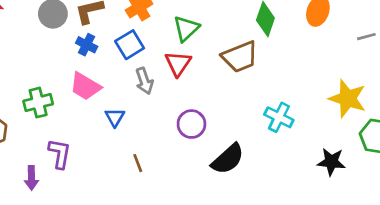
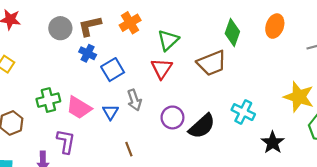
blue square: (130, 45) -> (113, 70), moved
gray arrow: (144, 81) -> (134, 100), moved
pink trapezoid: (85, 86) -> (79, 108), moved
black semicircle: (228, 159) -> (202, 126), moved
black star: (331, 162) -> (273, 143), moved, turned 30

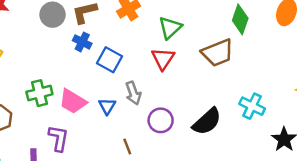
blue square: (113, 70) -> (110, 60), turned -30
purple circle: (172, 117) -> (161, 120), moved

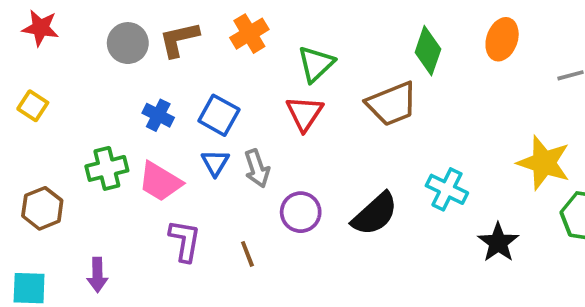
blue cross: (82, 42) -> (158, 115), moved
blue triangle: (107, 106) -> (215, 163), moved
purple L-shape: (58, 138) -> (185, 241), moved

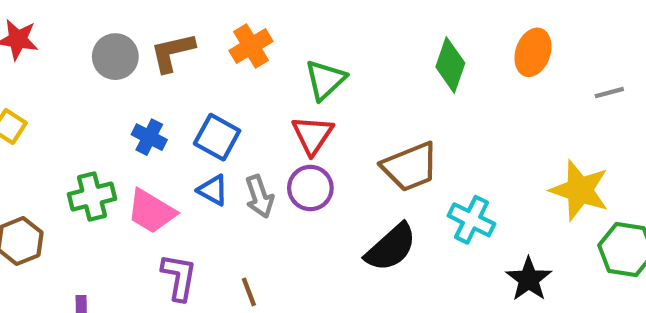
brown trapezoid: (392, 104) -> (410, 167), moved
blue triangle: (215, 163) -> (213, 190), turned -32
purple circle: (301, 212) -> (310, 188), moved

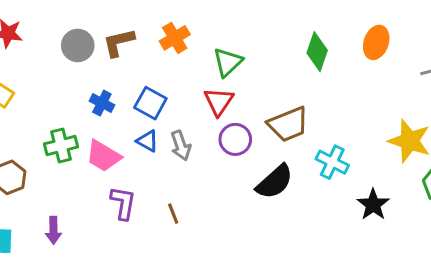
purple circle: (310, 188) -> (235, 139), moved

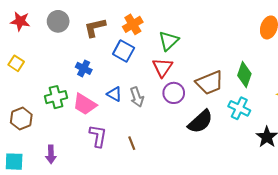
gray circle: (78, 45) -> (58, 21), moved
green diamond: (317, 52) -> (244, 75), moved
blue square: (150, 103) -> (124, 51), moved

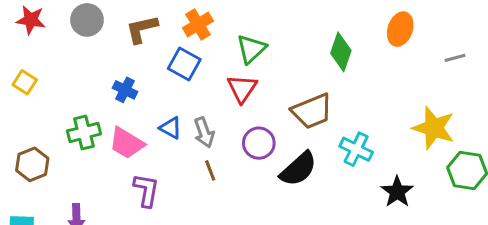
green diamond: (244, 75) -> (341, 52), moved
purple circle: (174, 93) -> (259, 143), moved
brown line: (132, 143) -> (210, 170), moved

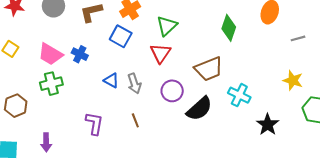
gray line: (455, 58) -> (298, 38), moved
yellow star: (434, 128) -> (293, 80), size x0.7
pink trapezoid: (127, 143) -> (50, 54), moved
brown line: (210, 170) -> (135, 120), moved

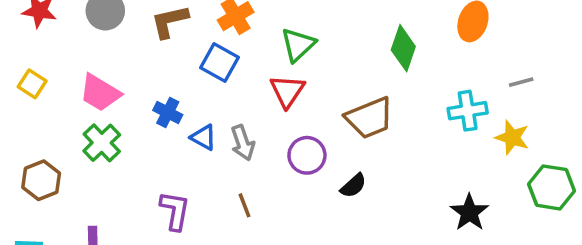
gray line: (298, 38) -> (521, 82), moved
blue cross: (80, 54) -> (168, 112), moved
green cross: (51, 84) -> (102, 143), turned -30
cyan cross: (239, 95) -> (468, 111), moved, turned -35
black semicircle: (199, 109) -> (353, 186), size x0.6

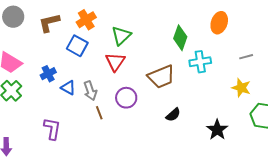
cyan cross: (468, 111) -> (200, 62), moved
blue cross: (168, 112) -> (48, 74), turned 35
black semicircle: (353, 186) -> (173, 115), moved
brown line: (245, 205) -> (99, 113), moved

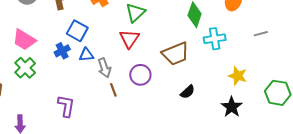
blue square: (77, 46) -> (77, 31), moved
blue triangle: (68, 88) -> (86, 55), moved, turned -35
yellow star: (241, 88) -> (238, 76), moved

